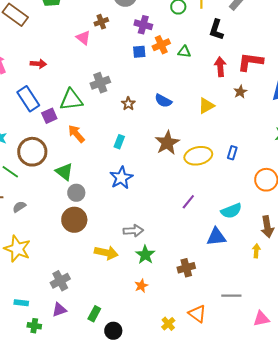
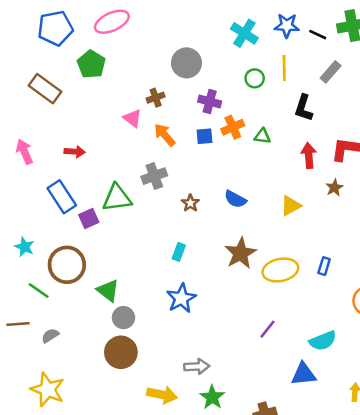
orange arrow: (76, 134) -> (165, 135), moved

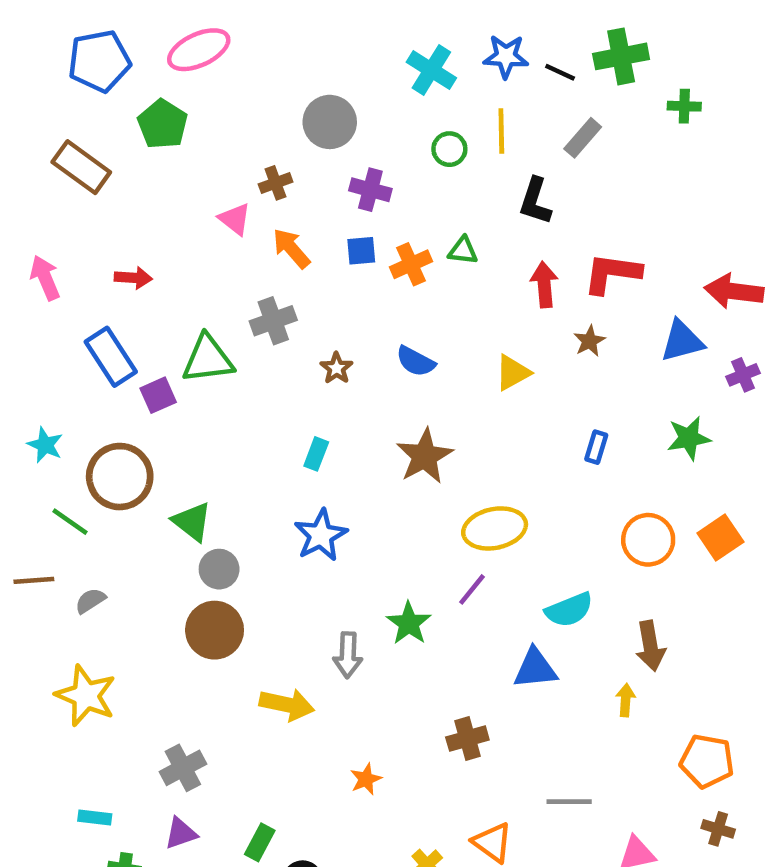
orange cross: (233, 127) -> (411, 264), moved
blue rectangle: (324, 266) -> (596, 447), moved
yellow ellipse: (280, 270) -> (495, 528), moved
gray arrow: (197, 366) -> (348, 655), turned 95
green star: (212, 397) -> (409, 623), moved

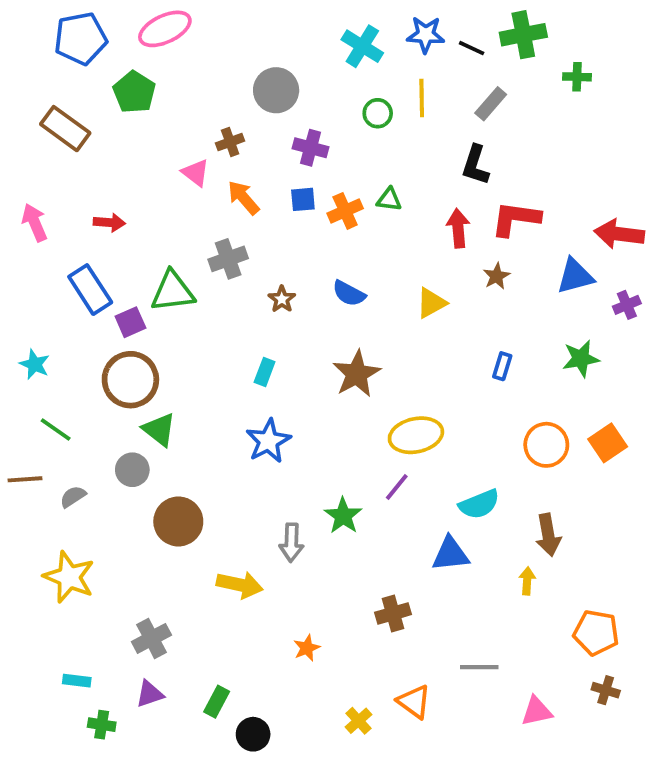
black L-shape: (535, 201) -> (475, 165), moved
brown circle: (120, 477) -> (130, 380), moved
gray circle: (219, 569) -> (132, 470), moved

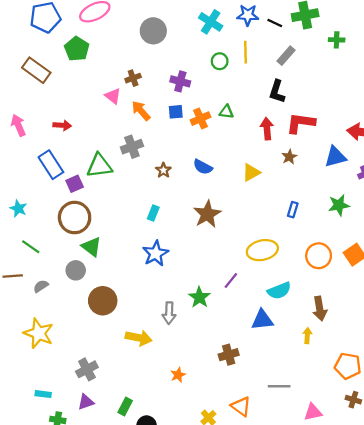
gray circle: (276, 90) -> (153, 31), moved
yellow ellipse: (416, 435) -> (262, 250), moved

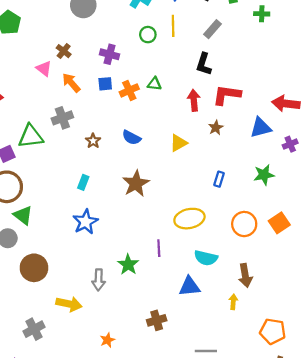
brown cross: (133, 78) -> (64, 51), turned -32
purple line: (231, 280) -> (159, 248), turned -42
cyan semicircle: (279, 291) -> (206, 258), turned 35
gray cross: (87, 369) -> (34, 329), moved

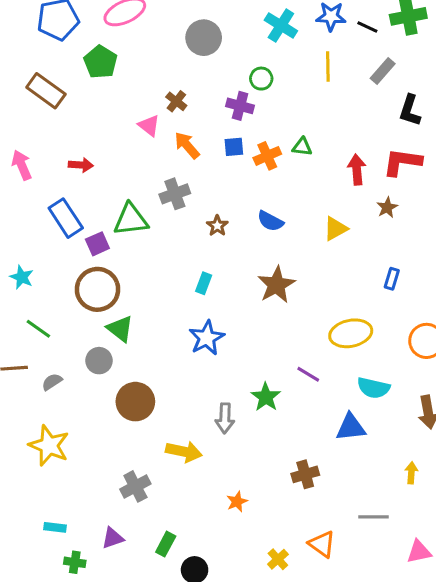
green circle: (148, 35) -> (261, 79), moved
black L-shape: (204, 64) -> (410, 110), moved
purple line: (159, 248) -> (308, 374), turned -56
yellow arrow: (233, 302) -> (411, 473), moved

